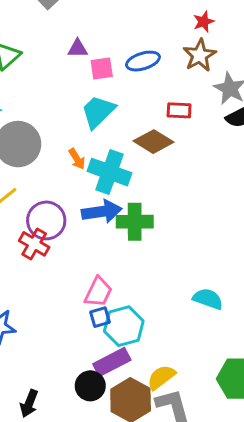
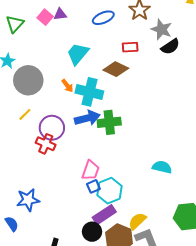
pink square: (102, 69) -> (45, 17), moved, turned -35

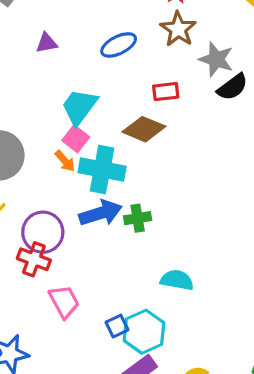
pink square: (45, 17) -> (76, 139), moved
green cross: (109, 122) -> (138, 218), size x0.7
cyan semicircle: (162, 167) -> (177, 280), moved
pink trapezoid: (91, 170) -> (64, 302), moved, turned -45

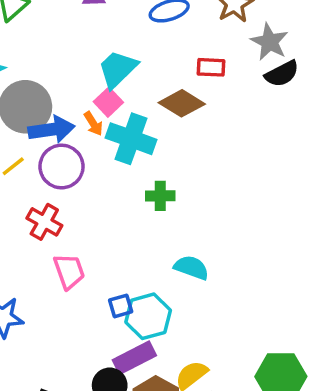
blue arrow: (101, 213) -> (51, 130), moved
purple circle: (43, 232) -> (62, 167), moved

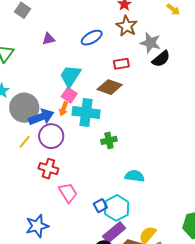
orange arrow: (93, 124) -> (64, 109), turned 64

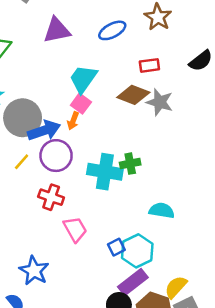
purple triangle: (49, 39) -> (57, 30), size x1.6
gray star: (150, 43) -> (160, 102), moved
cyan cross: (86, 113) -> (105, 172), moved
blue star: (37, 226) -> (34, 271), turned -30

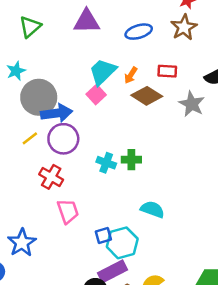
gray star: (160, 102) -> (192, 104), moved
orange arrow: (73, 121) -> (131, 75), moved
cyan cross: (105, 172) -> (106, 163), size x0.6

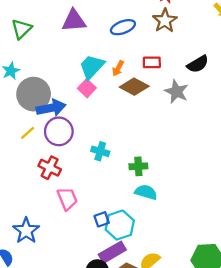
green cross: (131, 160) -> (138, 166), moved

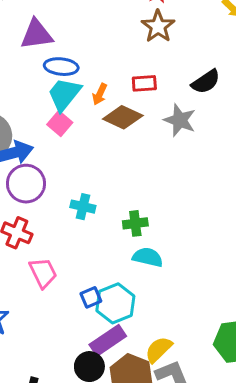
blue ellipse: (123, 27) -> (61, 67), moved, turned 30

